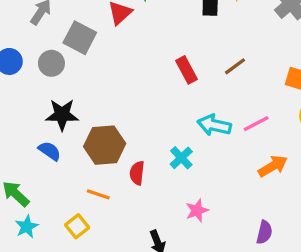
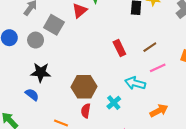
pink line: (256, 124) -> (158, 68), moved
brown hexagon: (105, 145) -> (84, 87), moved
orange arrow: (273, 166) -> (159, 111), moved

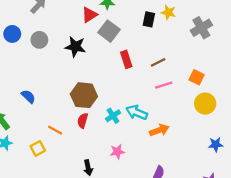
gray square: (54, 25) -> (109, 31), moved
black star: (41, 72) -> (75, 47), moved
cyan arrow: (135, 83) -> (137, 112), moved

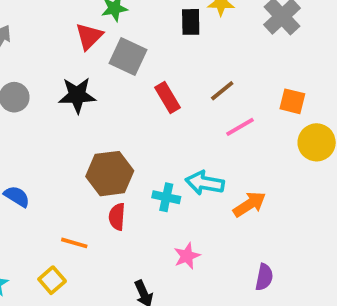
cyan cross: (113, 116) -> (166, 197), turned -32

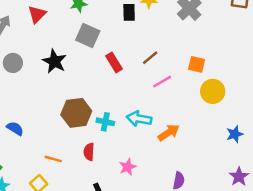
red triangle: (89, 36) -> (37, 14), moved
black star: (77, 95) -> (54, 61), turned 30
cyan cross: (166, 197) -> (105, 122), moved
red semicircle: (117, 217) -> (89, 152), moved

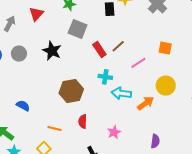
brown line: (150, 58) -> (118, 46), moved
yellow circle: (213, 91) -> (166, 86), moved
cyan cross: (105, 122) -> (105, 77), moved

